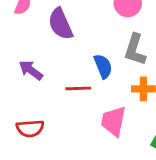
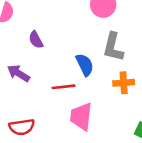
purple semicircle: (60, 24) -> (36, 40), moved, size x0.6
pink trapezoid: (113, 121) -> (81, 116), moved

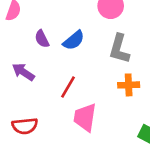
blue semicircle: (85, 65) -> (74, 40), moved, turned 75
red line: (63, 87) -> (68, 87), turned -55

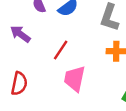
red semicircle: (25, 126) -> (19, 84), turned -75

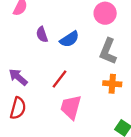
purple arrow: (20, 34) -> (18, 77), moved

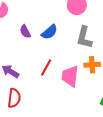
pink trapezoid: (71, 107) -> (70, 76), moved

